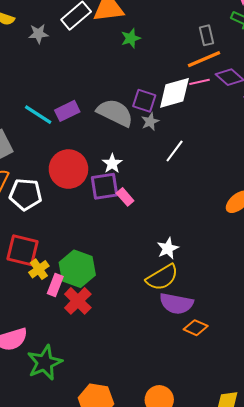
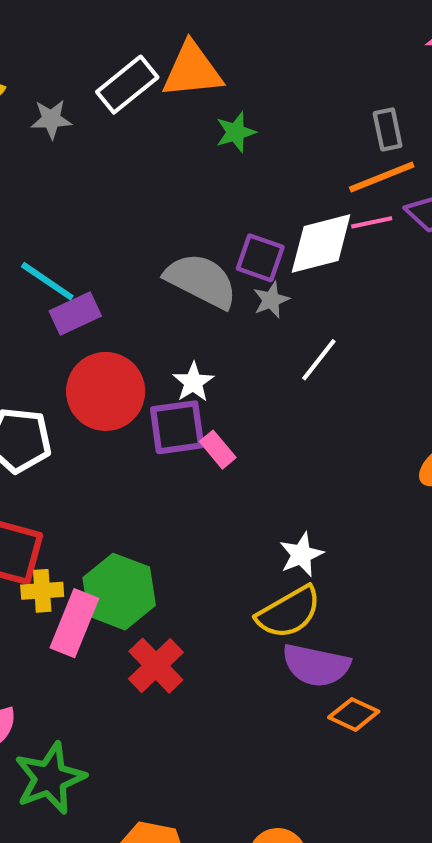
purple rectangle: (67, 111) -> (75, 313), moved
yellow cross: (39, 269) -> (42, 591), turned 30
pink rectangle: (55, 285) -> (74, 623), size x1.4
red cross: (78, 301) -> (156, 666), moved

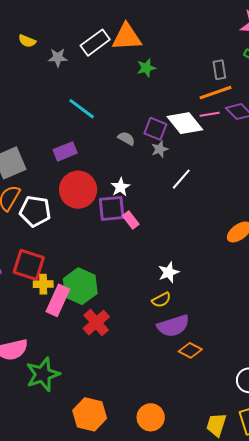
white diamond: (321, 243) -> (185, 123), turned 63
cyan line: (47, 281) -> (82, 109), moved
gray semicircle: (201, 281) -> (126, 138), size x0.5
yellow semicircle: (289, 612) -> (161, 300), size x0.6
purple semicircle: (316, 665) -> (173, 326), turned -32

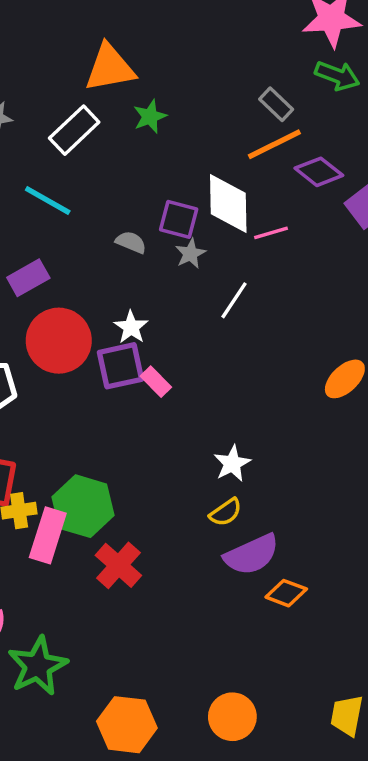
white rectangle: (95, 43) -> (74, 130), moved
gray rectangle: (219, 70) -> (276, 104), turned -30
pink line: (210, 114) -> (271, 233), moved
white diamond: (185, 123) -> (228, 203), turned 45

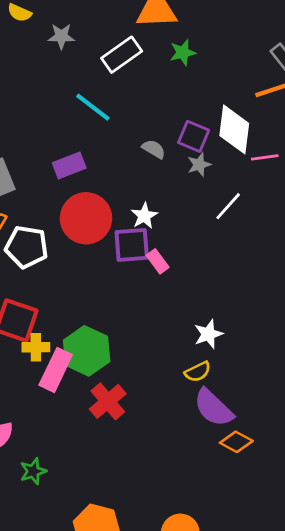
purple semicircle: (252, 555) -> (213, 408), turned 60
green star: (38, 666) -> (33, 471), size x0.6

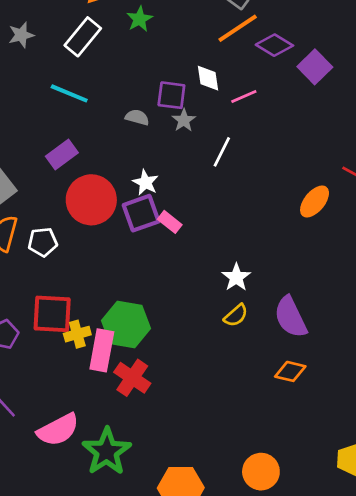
white diamond: (234, 129) -> (208, 78), size x0.6
white pentagon: (27, 247) -> (43, 242), size x0.7
red cross: (108, 401) -> (132, 378), moved
purple semicircle: (213, 408) -> (291, 317), moved, turned 36
green star: (33, 471) -> (107, 451), size x1.8

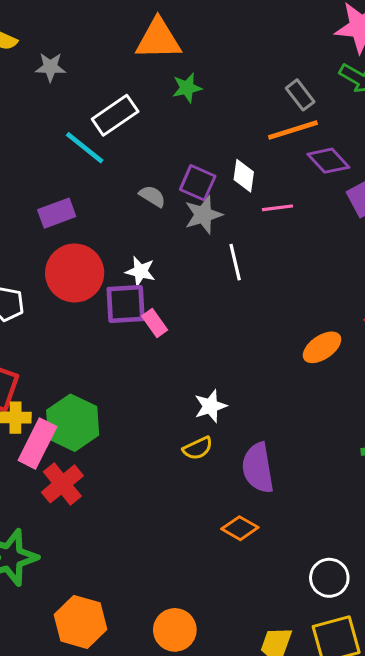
white rectangle: (83, 37) -> (115, 115), moved
gray star: (184, 120) -> (203, 215), size x1.4
white line: (222, 152) -> (235, 262), turned -56
white star: (145, 183) -> (140, 271), turned -30

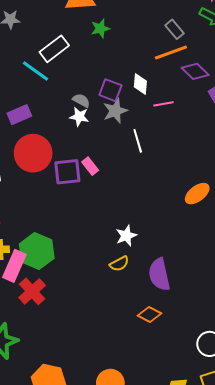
white star: (140, 271) -> (79, 117), moved
pink rectangle: (155, 323) -> (90, 166), moved

